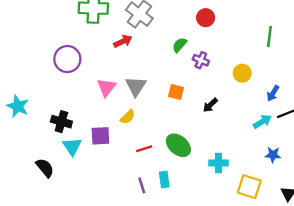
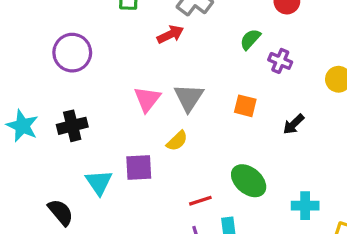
purple circle: (67, 59) -> (72, 53), moved
black cross: (61, 122) -> (72, 126), moved, turned -30
red line: (144, 149) -> (200, 201), moved

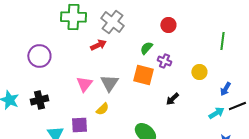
orange square: (245, 106) -> (143, 75), moved, size x1.5

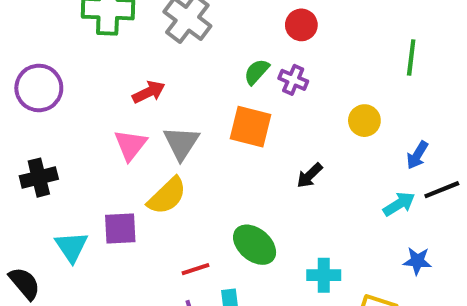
red arrow: (98, 45) -> (149, 92), moved
purple cross: (164, 61) -> (293, 80), moved
yellow semicircle: (102, 109) -> (167, 196), size x1.5

